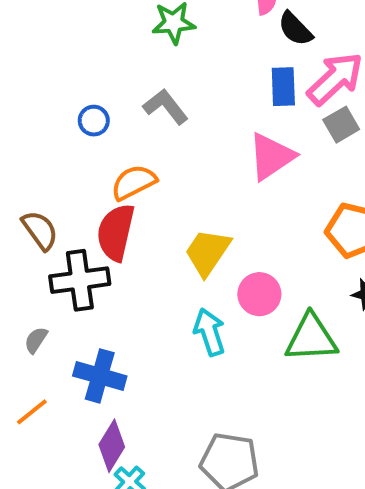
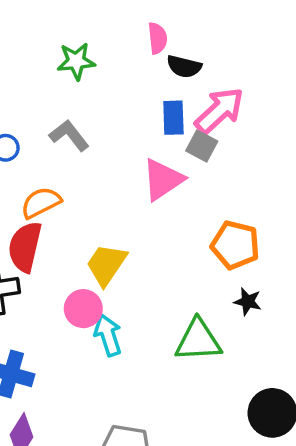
black semicircle: (295, 29) -> (184, 66), turned -32
gray square: (341, 125) -> (202, 146), moved, turned -32
pink circle: (259, 294) -> (83, 309), moved

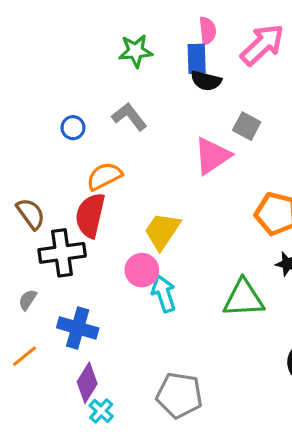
black semicircle: (184, 66) -> (206, 81), moved
pink arrow: (219, 111) -> (262, 45), moved
blue rectangle: (173, 118) -> (197, 59), moved

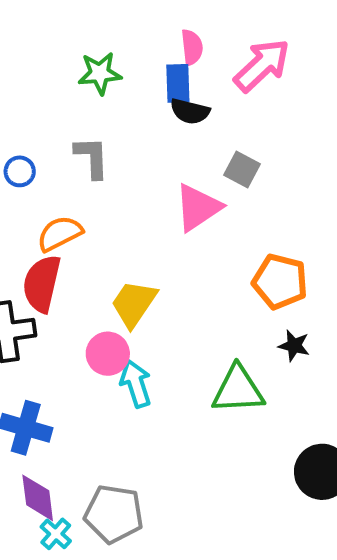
gray L-shape: (129, 117) -> (92, 157), turned 36
purple diamond: (87, 383) -> (38, 498), turned -39
gray pentagon: (179, 395) -> (114, 514), moved

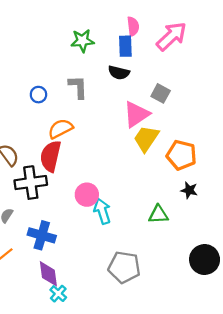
black semicircle: (190, 111) -> (119, 73), moved
yellow trapezoid: (134, 304) -> (146, 139), moved
green triangle: (238, 390) -> (158, 214), size x0.7
gray pentagon: (114, 514) -> (124, 267), moved

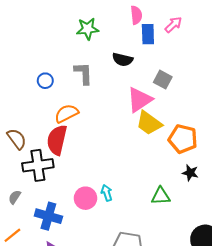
pink arrow: (172, 36) -> (173, 25), size x0.6
blue rectangle: (125, 46) -> (148, 34), moved
yellow trapezoid: (146, 139) -> (149, 123), turned -88
pink circle: (87, 195) -> (85, 198), moved
cyan arrow: (102, 211) -> (107, 193), size x0.7

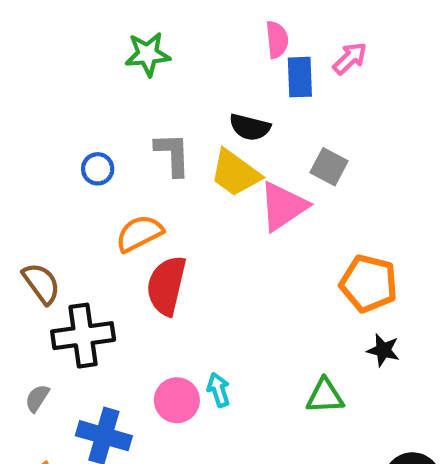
green star: (88, 29) -> (148, 54), moved
yellow trapezoid: (149, 123) -> (235, 173), moved
red semicircle: (57, 140) -> (166, 286), moved

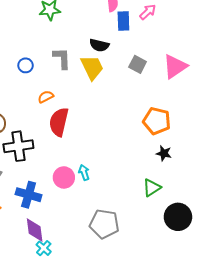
yellow trapezoid: (235, 173) -> (92, 67), turned -152
pink triangle: (283, 206) -> (175, 66), moved
orange semicircle: (139, 233) -> (46, 97), size x0.7
green triangle: (325, 396) -> (152, 188), moved, turned -30

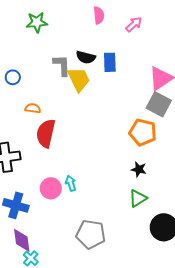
blue rectangle: (123, 21) -> (110, 62), moved
gray L-shape: (62, 58) -> (62, 65), moved
gray square: (138, 64) -> (159, 104), moved, size x1.4
orange semicircle: (46, 97) -> (33, 108), turned 35
black star: (164, 153) -> (139, 169), moved

